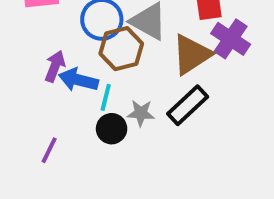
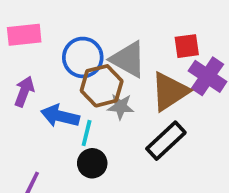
purple arrow: (55, 66) -> (24, 91), moved
gray star: (141, 113) -> (121, 107), moved

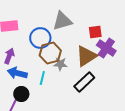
gray triangle: (128, 59) -> (62, 21), moved, turned -45
blue arrow: (60, 116) -> (17, 73), moved
black circle: (92, 163) -> (21, 94), moved

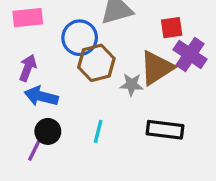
gray star: (60, 64) -> (132, 85), moved
cyan line: (42, 78) -> (98, 131), moved
black rectangle: (84, 82) -> (165, 130), moved, turned 50

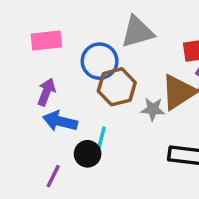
black circle: (48, 131) -> (88, 154), moved
cyan line: (98, 131) -> (101, 138), moved

